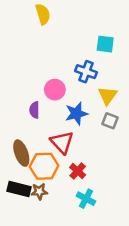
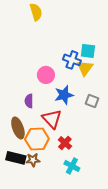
cyan square: (105, 44) -> (88, 51), moved
yellow triangle: (108, 96) -> (85, 68), moved
purple semicircle: (34, 110) -> (29, 101), moved

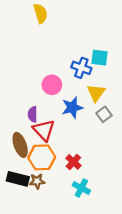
yellow triangle: (85, 68) -> (96, 93), moved
gray square: (92, 101) -> (104, 114), turned 32
red triangle: (52, 119) -> (44, 130), moved

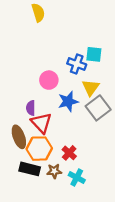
gray square: (104, 114) -> (98, 108), size x1.6
black rectangle: (18, 179) -> (30, 169), moved
brown star: (37, 181) -> (54, 171), moved

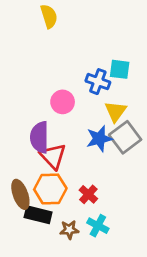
blue star: (68, 101) -> (99, 139), moved
purple semicircle: (31, 108) -> (39, 137), size x1.6
brown ellipse: (19, 137) -> (20, 194), moved
brown star: (54, 171) -> (69, 230), moved

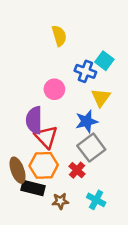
yellow semicircle: (49, 16) -> (59, 36), moved
cyan square: (120, 69) -> (104, 61), turned 30
gray square: (125, 137) -> (91, 148), moved
cyan cross: (98, 226) -> (96, 200), moved

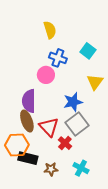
blue cross: (85, 71) -> (58, 58), moved
yellow triangle: (101, 98) -> (95, 82), moved
red triangle: (46, 137) -> (49, 127), moved
orange hexagon: (44, 165) -> (17, 145), moved
brown ellipse: (18, 170) -> (27, 121), moved

